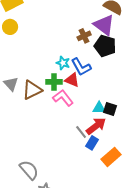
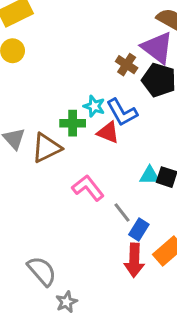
brown cross: (84, 36) -> (127, 65), turned -32
green cross: (54, 82) -> (73, 123), moved
pink L-shape: (63, 98) -> (88, 188), moved
red arrow: (96, 126) -> (134, 260), moved, turned 130

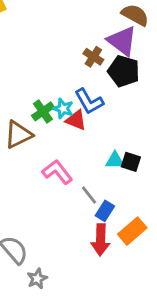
cyan star: (94, 106) -> (63, 109), moved
green cross: (73, 123) -> (43, 111), turned -35

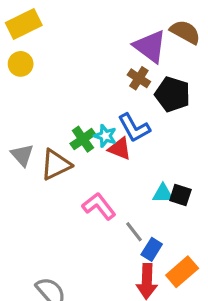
purple triangle: (122, 41) -> (150, 46), moved

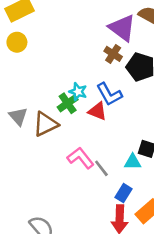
cyan star: (105, 136) -> (78, 92), moved
cyan triangle: (163, 193) -> (133, 162), moved
gray line: (134, 232) -> (101, 168), moved

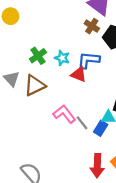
blue L-shape: (109, 94) -> (89, 60), turned 125
green cross: (68, 103) -> (38, 56), moved
blue rectangle: (124, 193) -> (101, 128), moved

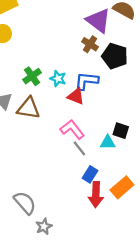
brown triangle: (35, 85) -> (28, 108), turned 35
pink L-shape: (64, 114) -> (72, 129), moved
blue rectangle: (101, 128) -> (90, 174), moved

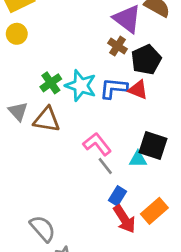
black pentagon: (115, 56) -> (146, 60), turned 30
cyan star: (58, 79) -> (81, 86), size x1.6
red triangle: (76, 96) -> (138, 90), moved
black square: (121, 131) -> (153, 145), size x1.5
red arrow: (96, 194) -> (124, 219), turned -35

